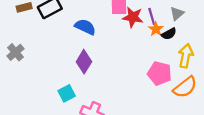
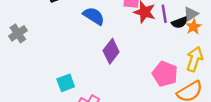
orange star: (156, 29) -> (194, 27), moved
black semicircle: (169, 34) -> (180, 23), moved
purple diamond: (84, 62) -> (111, 51), moved

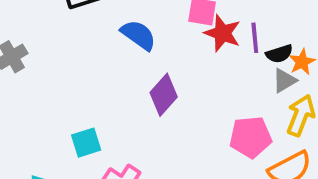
gray triangle: (191, 14) -> (284, 81), moved
pink pentagon: (165, 74) -> (251, 137), turned -30

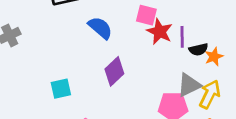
gray triangle: (284, 81) -> (189, 85), moved, size x1.4
cyan square: (86, 143) -> (61, 89), moved

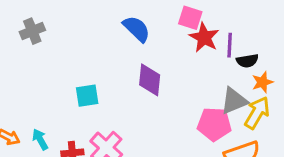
orange star: (214, 57) -> (262, 82), moved
purple diamond: (114, 71) -> (150, 80), turned -44

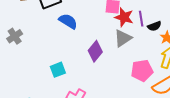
blue semicircle: (137, 29) -> (68, 21), moved
purple diamond: (150, 80) -> (95, 51), turned 45
gray triangle: (234, 101) -> (123, 38), moved

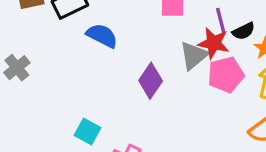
red star: (124, 17) -> (214, 43), moved
cyan square: (58, 70) -> (88, 132), moved, turned -35
pink pentagon: (142, 71) -> (226, 75), moved

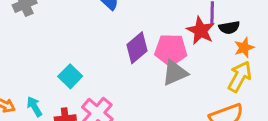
gray triangle: (194, 56) -> (175, 73), moved
pink pentagon: (226, 75) -> (171, 50), moved

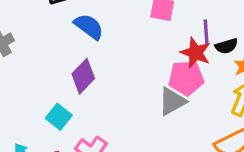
purple diamond: (137, 48) -> (83, 76), moved
pink pentagon: (171, 50) -> (186, 78), moved

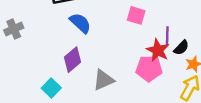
black semicircle: (226, 46) -> (181, 48), turned -35
gray triangle: (172, 101) -> (104, 80), moved

